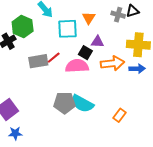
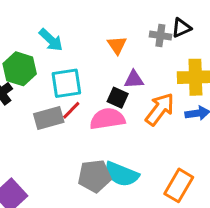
cyan square: (68, 29) -> (66, 83), moved
orange arrow: (112, 63) -> (160, 109), turned -40
orange rectangle: (120, 115) -> (179, 185), size x1.5

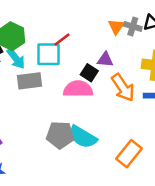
cyan arrow: (51, 40) -> (16, 59), moved
orange triangle: (117, 45) -> (116, 27), moved
orange arrow: (160, 109) -> (123, 88), turned 100
red line: (71, 110) -> (62, 39), moved

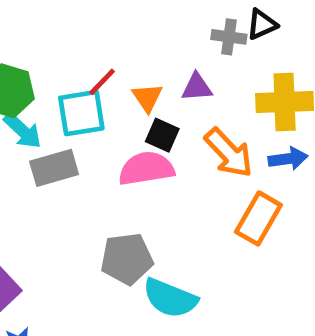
orange triangle: (116, 27) -> (147, 98), moved
purple triangle: (105, 60) -> (197, 87), moved
cyan semicircle: (83, 137) -> (170, 298), moved
orange rectangle: (129, 154) -> (258, 218), moved

